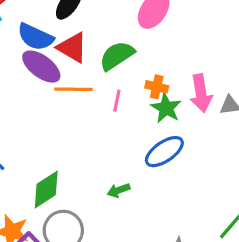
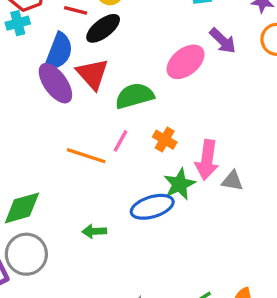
blue semicircle: (35, 37) -> (59, 52), turned -111
orange line: (73, 89) -> (86, 156), moved
green star: (166, 108) -> (179, 184), moved

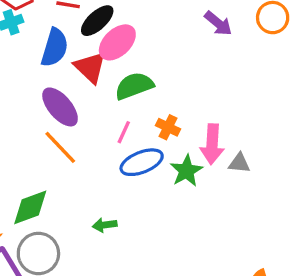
pink ellipse: (186, 62) -> (117, 42), moved
purple ellipse: (55, 83) -> (60, 107), moved
orange line: (86, 156) -> (60, 147), moved, turned 33
blue ellipse: (152, 207) -> (142, 162), moved

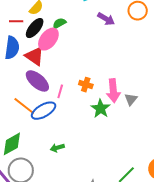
green semicircle: (134, 86) -> (59, 23), moved, size x0.6
purple ellipse: (60, 107) -> (37, 81), moved
blue ellipse: (142, 162) -> (44, 111), moved
gray triangle: (239, 163) -> (131, 99), turned -48

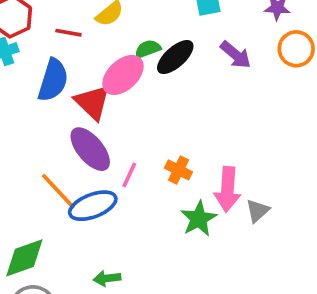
black ellipse: (35, 28) -> (175, 57), moved

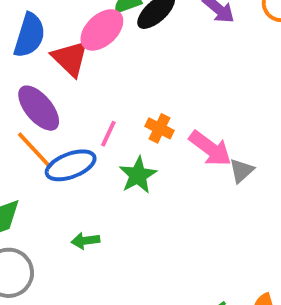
purple ellipse: (90, 149) -> (39, 108), moved
pink arrow: (228, 189) -> (210, 148), turned -57
green star: (199, 219) -> (138, 175), moved

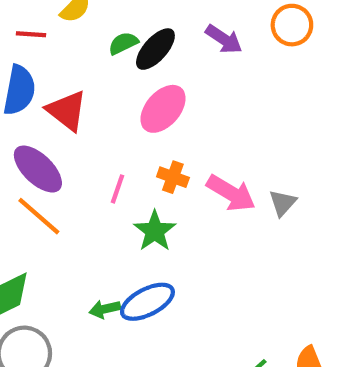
pink ellipse: (102, 30) -> (163, 109), moved
blue ellipse: (71, 165) -> (147, 302), moved
gray triangle: (241, 171) -> (283, 203), moved

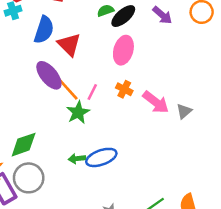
pink ellipse: (163, 109) -> (123, 50), turned -32
orange line: (39, 216) -> (67, 88), moved
green star: (155, 231) -> (78, 112), moved

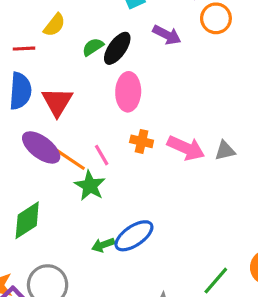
red triangle: (69, 45) -> (57, 102), turned 30
pink line: (92, 92) -> (102, 155), turned -42
gray triangle: (184, 111) -> (225, 151), turned 42
green diamond: (24, 145) -> (27, 220), moved

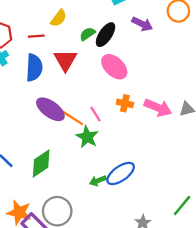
pink ellipse: (128, 92) -> (114, 67), turned -48
red triangle: (57, 102) -> (65, 60), moved

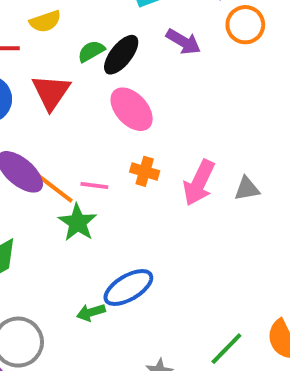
yellow semicircle: (59, 18) -> (45, 21), turned 30
pink arrow: (158, 108) -> (199, 183), turned 88
pink line: (96, 114) -> (94, 185), turned -56
green arrow: (98, 181) -> (91, 312), moved

